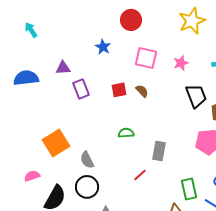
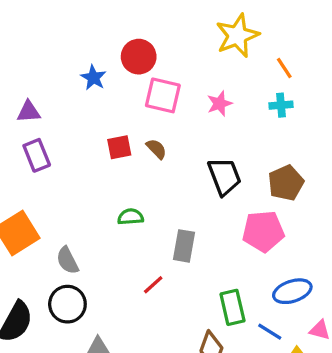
red circle: (131, 20) -> (139, 57), moved
purple rectangle: (81, 89) -> (37, 155), moved
black trapezoid: (196, 96) -> (224, 176), moved

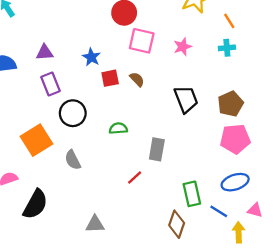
blue star: (93, 78) -> (91, 57), moved
pink pentagon: (263, 231) -> (235, 139), moved
black circle: (67, 304) -> (73, 113), moved

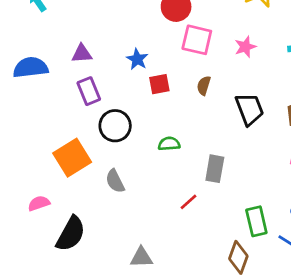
brown semicircle: (137, 79) -> (204, 86), moved, turned -119

